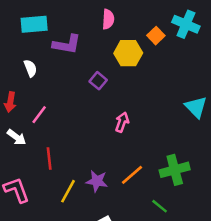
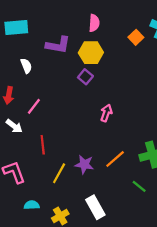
cyan rectangle: (34, 24) -> (16, 27), moved
yellow hexagon: (128, 53) -> (91, 53), moved

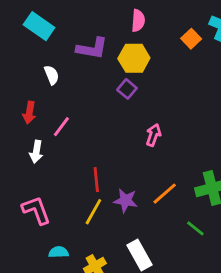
cyan rectangle: (16, 27) -> (39, 26), turned 40
white arrow: (14, 126) -> (36, 152), turned 63
red line: (43, 145) -> (96, 180), moved

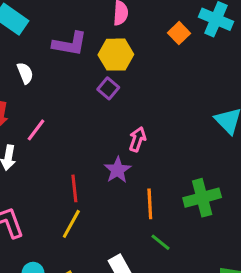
orange line: (165, 194) -> (150, 204), turned -52
purple star: (126, 201) -> (117, 170), moved, turned 30
green line: (195, 228) -> (161, 242), moved

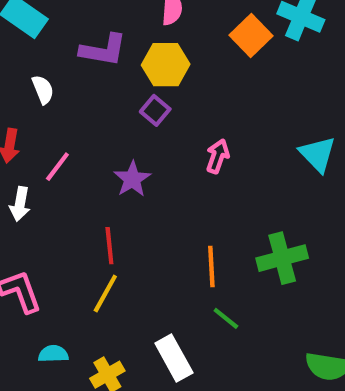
orange square: (179, 33) -> (251, 35), size x1.4
pink arrow: (137, 139) -> (218, 156), moved
purple star: (117, 170) -> (132, 179), moved

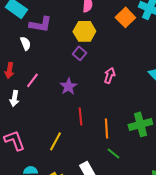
purple L-shape: (103, 50) -> (40, 24), moved
red line: (109, 246) -> (80, 116), moved

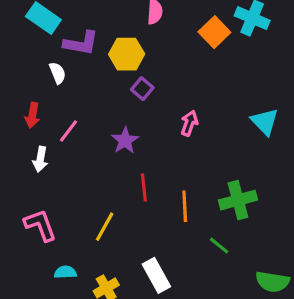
yellow hexagon: (84, 31) -> (127, 54), moved
green line: (113, 153) -> (219, 246), moved

